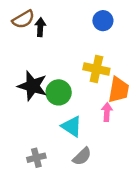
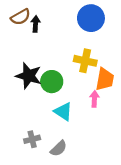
blue circle: (103, 21) -> (91, 18), size x1.5
gray semicircle: (82, 156) -> (59, 148), moved

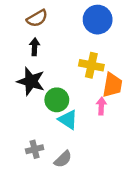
brown semicircle: (21, 17) -> (37, 18), moved
black arrow: (36, 24) -> (35, 47), moved
green circle: (52, 82) -> (57, 100), moved

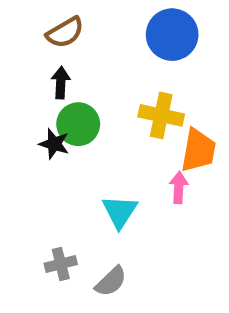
black star: (31, 81) -> (54, 144), size x0.6
green circle: (57, 100) -> (78, 124), moved
cyan triangle: (68, 120) -> (120, 212), turned 30

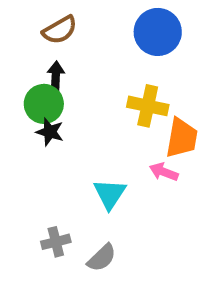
green circle: (78, 124) -> (44, 104), moved
pink arrow: (179, 187) -> (164, 172), turned -72

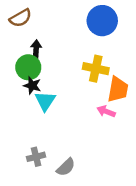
brown semicircle: (60, 30) -> (20, 18), moved
cyan triangle: (110, 194) -> (45, 101), moved

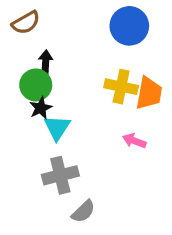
black star: (32, 85) -> (41, 108), turned 30
orange trapezoid: (118, 89) -> (149, 93), moved
gray cross: (36, 157) -> (60, 175), moved, size x1.5

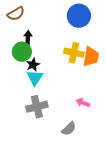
black star: (41, 108) -> (33, 65), moved
pink arrow: (134, 141) -> (83, 103), moved
gray semicircle: (83, 211) -> (69, 129), moved

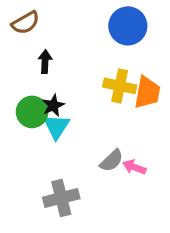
green circle: (22, 52) -> (32, 112), moved
gray cross: (37, 107) -> (61, 198), moved
gray semicircle: (69, 129) -> (112, 161), moved

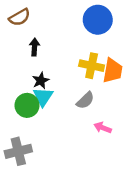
green circle: (32, 112) -> (27, 105), moved
gray semicircle: (112, 161) -> (85, 100), moved
gray cross: (61, 198) -> (18, 151), moved

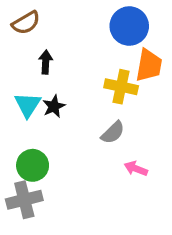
orange trapezoid: (113, 71) -> (149, 65), moved
cyan triangle: (43, 97) -> (28, 105), moved
green circle: (27, 105) -> (33, 165), moved

